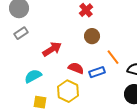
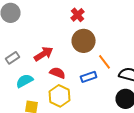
gray rectangle: (21, 33) -> (13, 58), moved
brown circle: (92, 36) -> (84, 41), size x1.5
red semicircle: (76, 68) -> (58, 73), moved

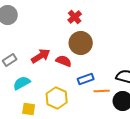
orange line: (105, 62) -> (102, 91), moved, turned -56
red semicircle: (58, 73) -> (64, 61), moved

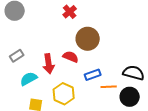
red cross: (75, 17) -> (70, 12), moved
red arrow: (41, 56) -> (49, 64), moved, turned 114

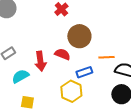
orange line: (109, 87) -> (106, 57), moved
yellow hexagon: (64, 94) -> (71, 91), moved

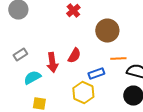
brown circle: (79, 36) -> (107, 30), moved
red semicircle: (62, 54) -> (74, 56), turned 98

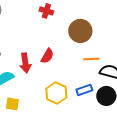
red cross: (73, 10) -> (46, 11), turned -32
blue rectangle: (96, 74) -> (84, 90), moved

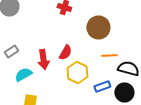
yellow hexagon: (56, 93) -> (77, 72), moved

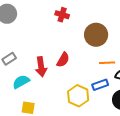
yellow hexagon: (77, 72) -> (78, 96), moved
blue rectangle: (102, 86) -> (100, 85), moved

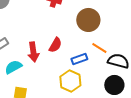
orange line: (107, 63) -> (99, 48), turned 35
blue rectangle: (100, 85) -> (79, 59), moved

